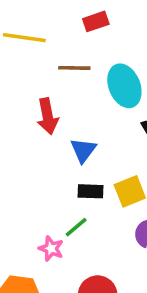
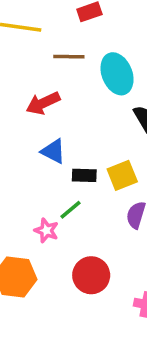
red arrow: (48, 116) -> (43, 103), turned 76
blue triangle: (83, 150) -> (53, 151), moved, turned -40

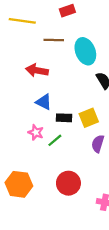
red arrow: (43, 103) -> (37, 70), turned 35
pink star: (46, 230) -> (36, 132), moved

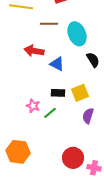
blue triangle: (44, 102) -> (57, 64), moved
red circle: (68, 183) -> (73, 158), moved

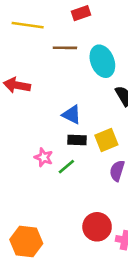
red arrow: (34, 51) -> (17, 85), moved
blue triangle: (57, 64) -> (72, 115), moved
orange hexagon: (18, 152) -> (26, 241), moved

